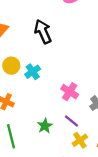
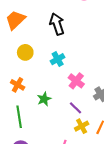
cyan cross: (33, 72) -> (58, 59), moved
green star: (45, 126) -> (44, 99), moved

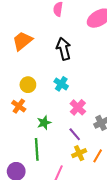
yellow circle: (25, 52) -> (28, 85), moved
cyan cross: (58, 59) -> (61, 84), turned -32
green line: (19, 117) -> (37, 149), moved

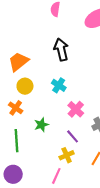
orange trapezoid: (22, 41) -> (18, 62), moved
green line: (37, 149) -> (17, 141), moved
yellow cross: (79, 153) -> (67, 155), moved

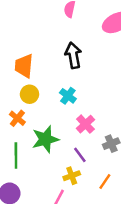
orange trapezoid: (18, 62) -> (24, 66), turned -50
green star: (41, 125) -> (45, 139), size x1.6

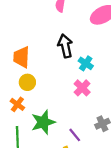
cyan cross: (68, 96) -> (86, 63), moved
pink cross: (85, 124) -> (82, 88), moved

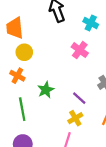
cyan cross: (86, 63) -> (91, 23), moved
green star: (43, 122) -> (46, 90), size x0.7

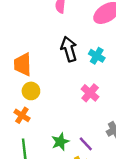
cyan cross: (91, 23) -> (97, 56), moved
green star: (46, 90) -> (60, 142), moved

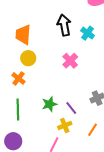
pink cross: (90, 93) -> (70, 61), moved

